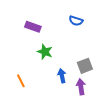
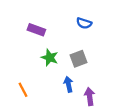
gray square: (85, 66) -> (78, 59), moved

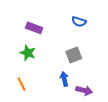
green star: (50, 58) -> (28, 53), moved
purple arrow: (90, 96) -> (84, 90), turned 112

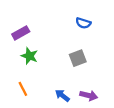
purple rectangle: (34, 28) -> (21, 33), moved, turned -49
blue arrow: (64, 79) -> (62, 95), moved, turned -40

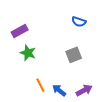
orange line: (23, 89) -> (40, 85), moved
purple arrow: (89, 95) -> (84, 90), turned -42

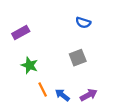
green star: (28, 53) -> (29, 65), moved

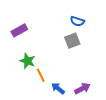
gray square: (78, 58) -> (72, 41), moved
orange line: (43, 89) -> (41, 75), moved

